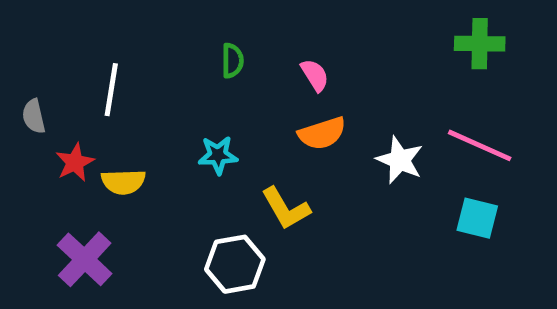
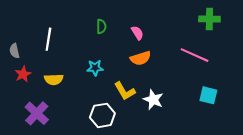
pink line: (480, 145) -> (195, 55), moved
white star: (400, 160) -> (153, 100), moved
red star: (75, 162) -> (23, 74), moved

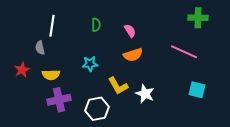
white line: (48, 39) -> (52, 26), moved
gray semicircle: (14, 51) -> (40, 48), moved
purple cross: (37, 113) -> (59, 100), moved, turned 35

